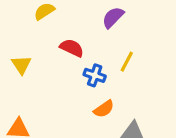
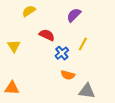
blue cross: (95, 75) -> (62, 53), turned 32
orange semicircle: (104, 109) -> (68, 75), turned 48

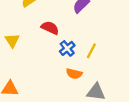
yellow line: (83, 44) -> (91, 51), moved

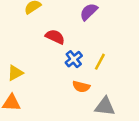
yellow triangle: (12, 40) -> (15, 73), moved, turned 35

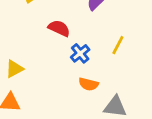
yellow line: (100, 62) -> (118, 45), moved

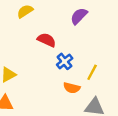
yellow line: (118, 45) -> (92, 72), moved

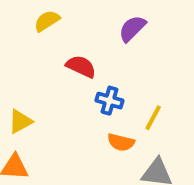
blue cross: (65, 61) -> (109, 101), turned -35

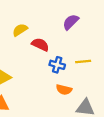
yellow semicircle: (47, 21) -> (20, 30), moved
yellow line: (153, 118) -> (83, 61), moved, turned 56

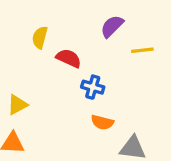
yellow semicircle: (20, 30) -> (40, 37), turned -42
yellow line: (83, 61) -> (142, 50), moved

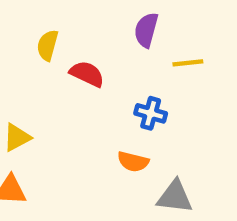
purple semicircle: (112, 26) -> (146, 30), turned -30
blue cross: (93, 87) -> (151, 113), moved

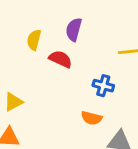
purple semicircle: (146, 30) -> (74, 30), moved

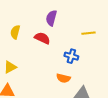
yellow semicircle: (34, 40) -> (15, 32), moved

